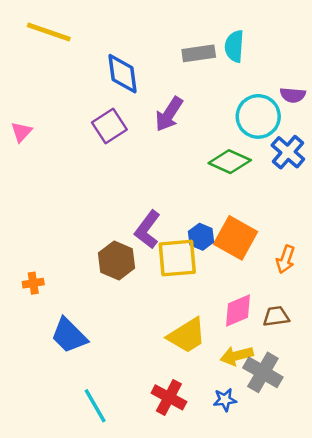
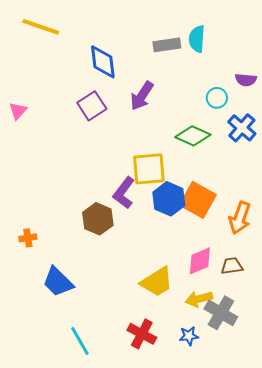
cyan circle: (258, 116) -> (217, 98), size x0.6
blue hexagon: (201, 237) -> (169, 199), size x1.5
yellow square: (177, 258) -> (149, 169), moved
orange arrow: (286, 259) -> (240, 218), size x1.4

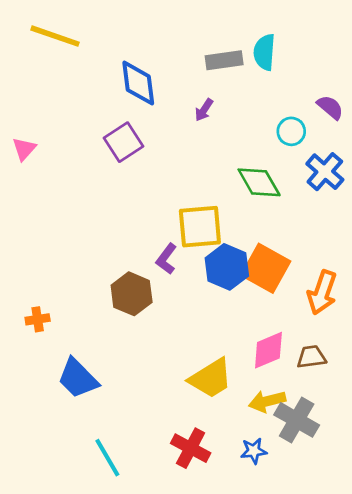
purple semicircle: (246, 80) -> (330, 107), turned -145
purple arrow: (142, 96) -> (204, 110), moved, size x0.6
green diamond: (193, 136) -> (259, 182), turned 36
purple L-shape: (124, 193) -> (166, 259), size x0.7

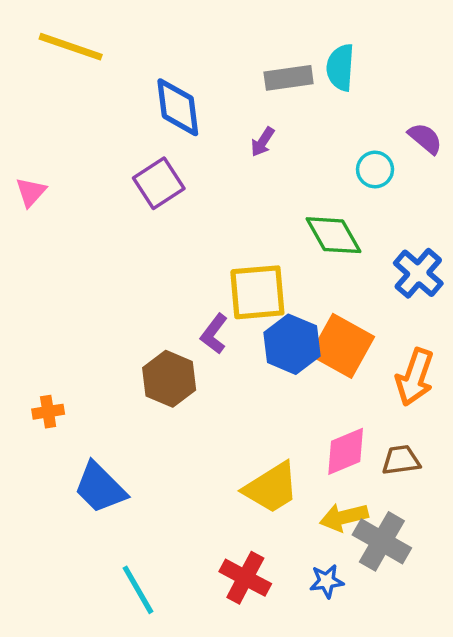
blue cross: (325, 172) -> (418, 273), moved

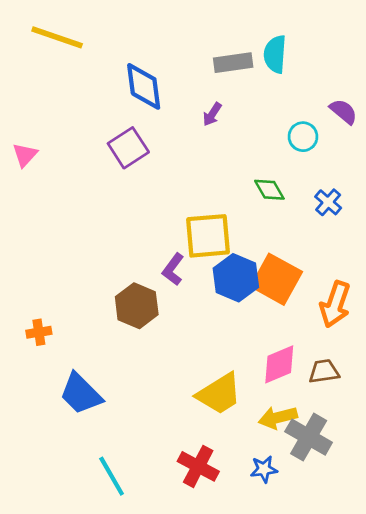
green diamond: (333, 235) -> (269, 190), size x0.7
blue cross: (418, 273) -> (328, 202), moved, size x0.7

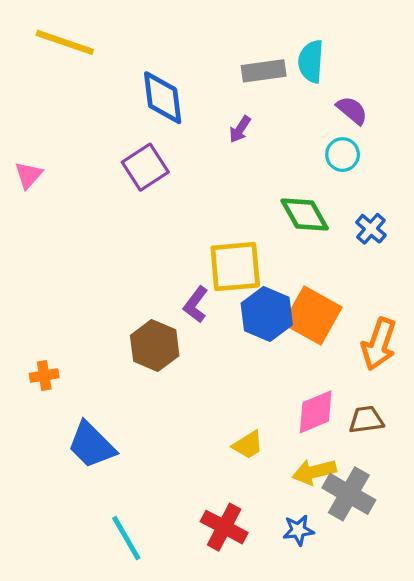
purple semicircle: (343, 111) -> (352, 110), moved
green diamond: (269, 190) -> (305, 215), size x1.4
yellow trapezoid: (219, 394) -> (248, 445), size x0.6

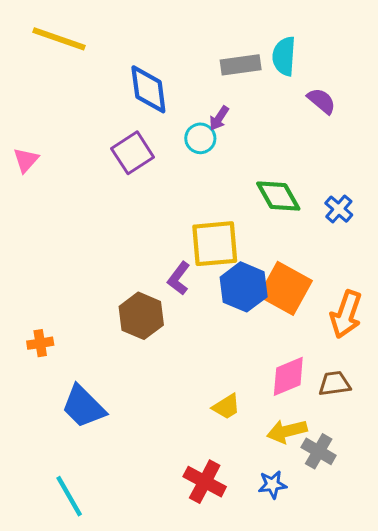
cyan circle: (343, 155) -> (200, 138), moved
gray cross: (349, 494) -> (319, 451), size x0.7
cyan line: (126, 538) -> (69, 496), moved

